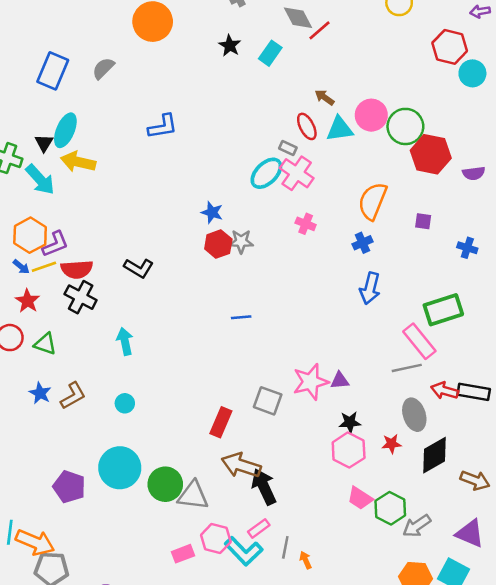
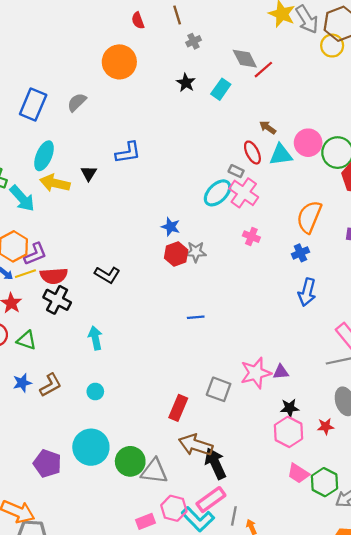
black triangle: (44, 143) -> (89, 173), moved
blue star: (40, 393) -> (22, 383), turned 30
pink rectangle: (259, 528) -> (211, 500), size x1.5

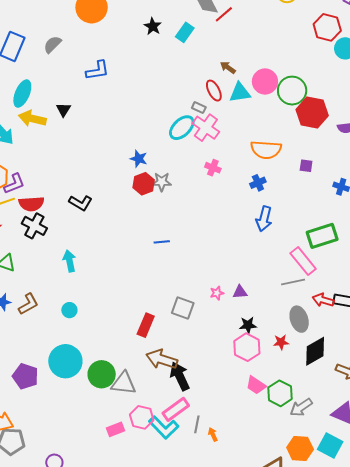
blue L-shape: (128, 153) -> (98, 70), moved
orange semicircle: (309, 217) -> (266, 150), turned -108
pink star: (256, 373) -> (217, 293), size x0.5

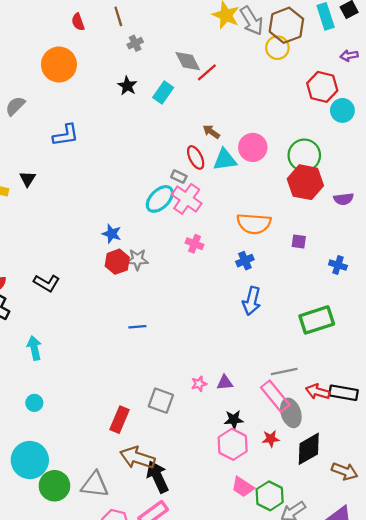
green circle: (292, 91) -> (304, 155), moved
pink rectangle: (303, 261) -> (275, 396), moved
green circle: (102, 374) -> (54, 486), moved

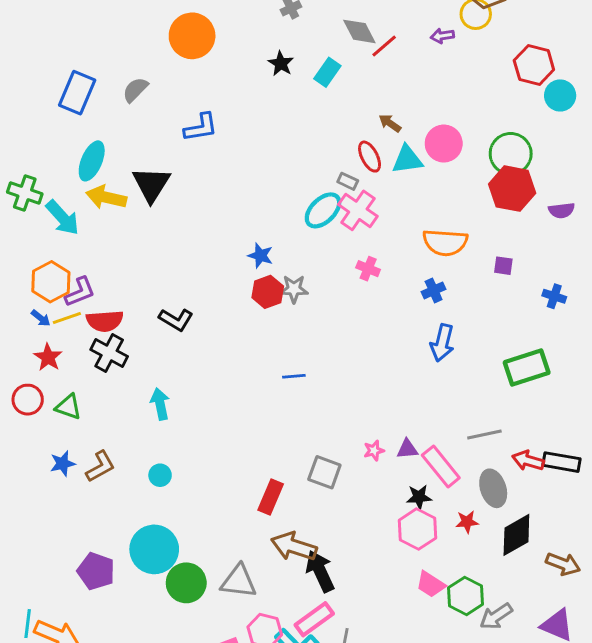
purple arrow: (349, 56) -> (442, 36), moved
black triangle: (28, 179) -> (151, 184), size x1.8
pink rectangle: (275, 396) -> (441, 466), moved

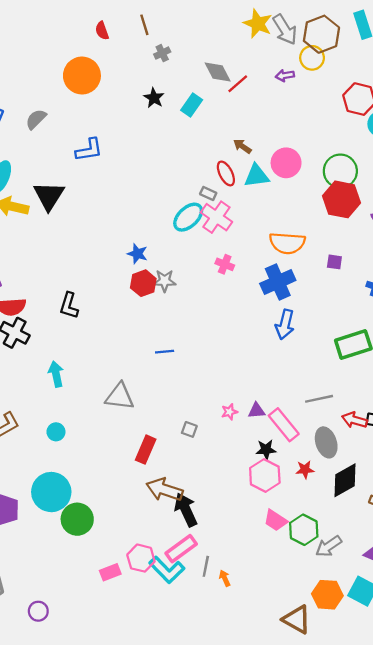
blue cross: (434, 290) -> (278, 282), size x1.8
black L-shape: (176, 320) -> (69, 306), turned 76
gray square: (324, 472) -> (189, 429), size x0.6
gray triangle: (239, 581) -> (120, 396), moved

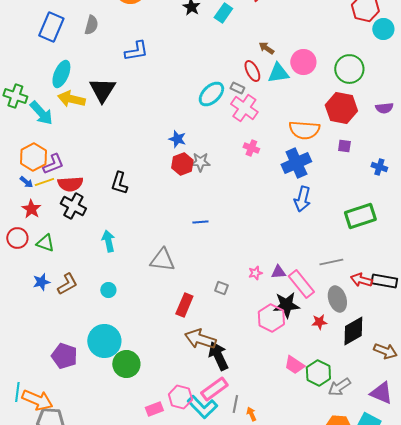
gray semicircle: (36, 119) -> (91, 25), turned 150
red hexagon: (342, 199) -> (341, 108), moved
cyan ellipse: (188, 217) -> (211, 94), moved
black star: (266, 450) -> (286, 305), size x1.5
pink hexagon: (265, 475) -> (271, 318), moved

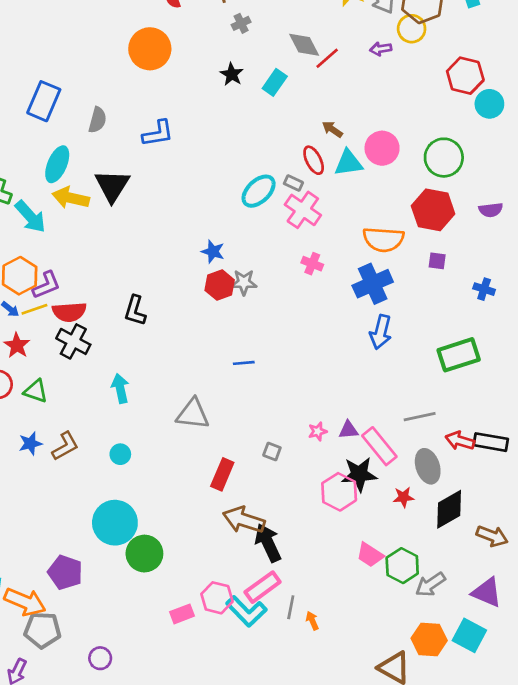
gray semicircle: (91, 25) -> (97, 120), moved
purple pentagon: (64, 356) -> (65, 572), moved

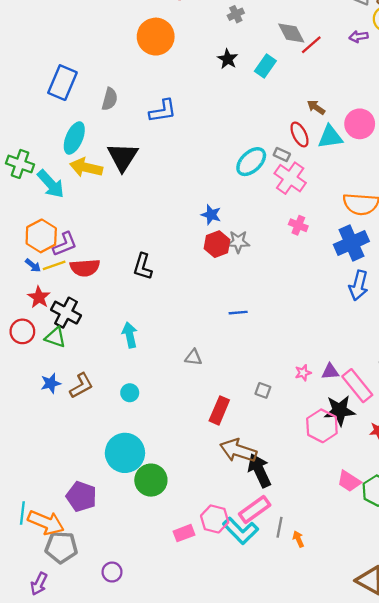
black cross: (73, 341) -> (66, 313), moved
gray triangle: (193, 414) -> (193, 357), size x0.6

